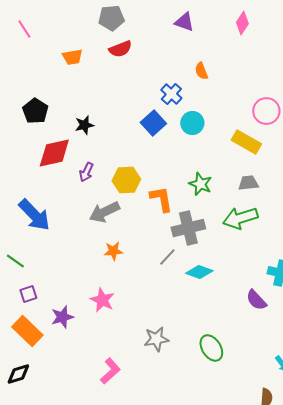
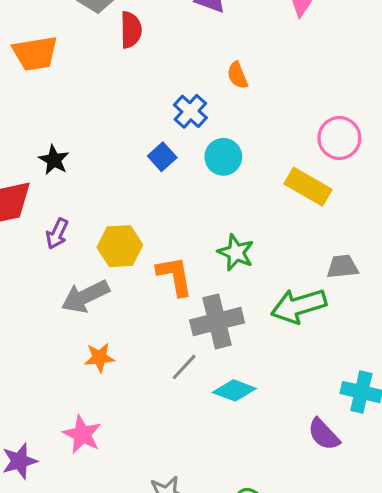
red semicircle: (120, 49) -> (131, 30), moved, turned -70
orange trapezoid: (72, 57) -> (35, 53), size x1.4
blue square: (153, 123) -> (162, 157), size x0.7
black star: (84, 125) -> (54, 160), turned -30
gray trapezoid: (248, 183) -> (342, 267), moved

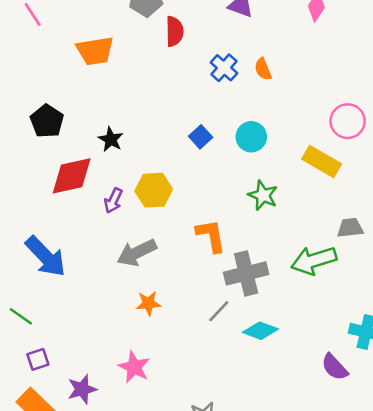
blue cross: (190, 111) -> (224, 68), moved
yellow hexagon: (120, 246) -> (154, 190), moved
green star: (236, 252) -> (263, 195), moved

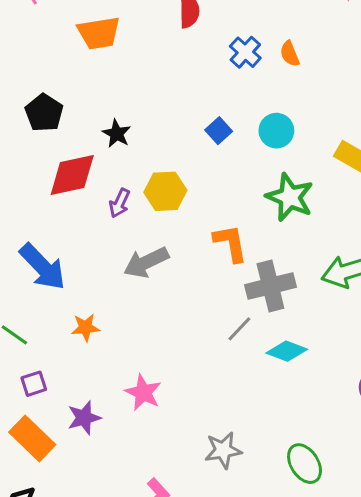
green star: (263, 195) -> (290, 197), size x1.4
orange star: (148, 303) -> (85, 327), moved

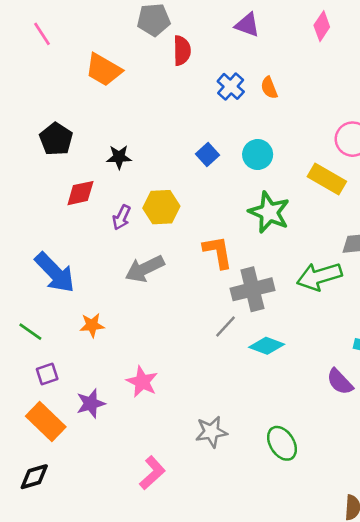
orange trapezoid: (99, 33) -> (104, 70), turned 39
black star: (117, 134) -> (119, 157), turned -30
red diamond: (72, 175) -> (80, 193), size x0.7

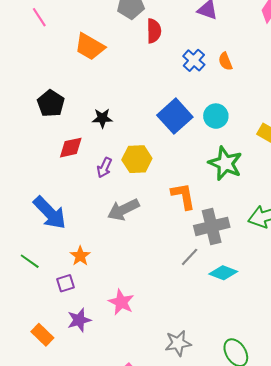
blue square: (208, 154) -> (175, 116), size x1.8
orange star: (92, 325) -> (80, 256), turned -30
purple square: (47, 374) -> (65, 283), moved
orange rectangle: (46, 421) -> (42, 335), size x0.7

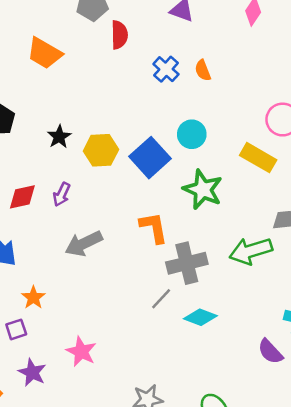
blue square: (175, 116) -> (150, 158), moved
black star: (102, 118) -> (59, 137), turned -30
red diamond: (71, 148) -> (22, 197), moved
yellow hexagon: (137, 159) -> (101, 150), moved
purple star: (79, 320) -> (32, 372), turned -30

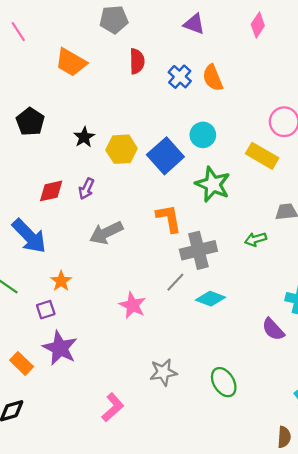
red semicircle: (119, 35) -> (137, 61), moved
orange semicircle: (203, 70) -> (213, 78), size x1.4
green arrow: (251, 251) -> (256, 239), size x0.6
pink star: (81, 352) -> (133, 305), moved
purple star: (32, 372) -> (60, 348), size x1.4

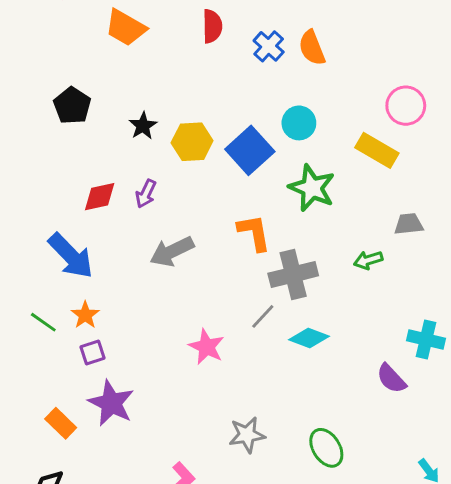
orange star: (61, 281) -> (85, 315), moved

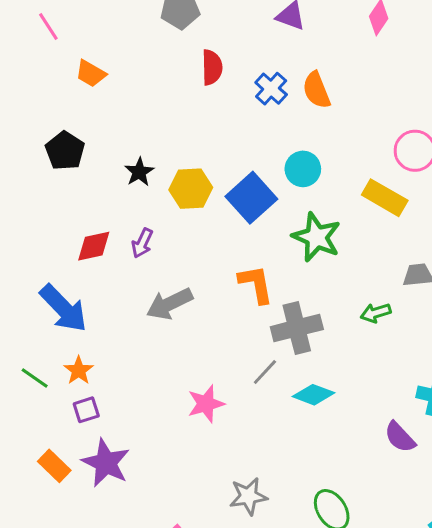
orange trapezoid: (126, 28) -> (91, 73), moved, size x0.7
pink star: (206, 347) -> (206, 404), turned 30
orange rectangle: (61, 423) -> (54, 466), moved

